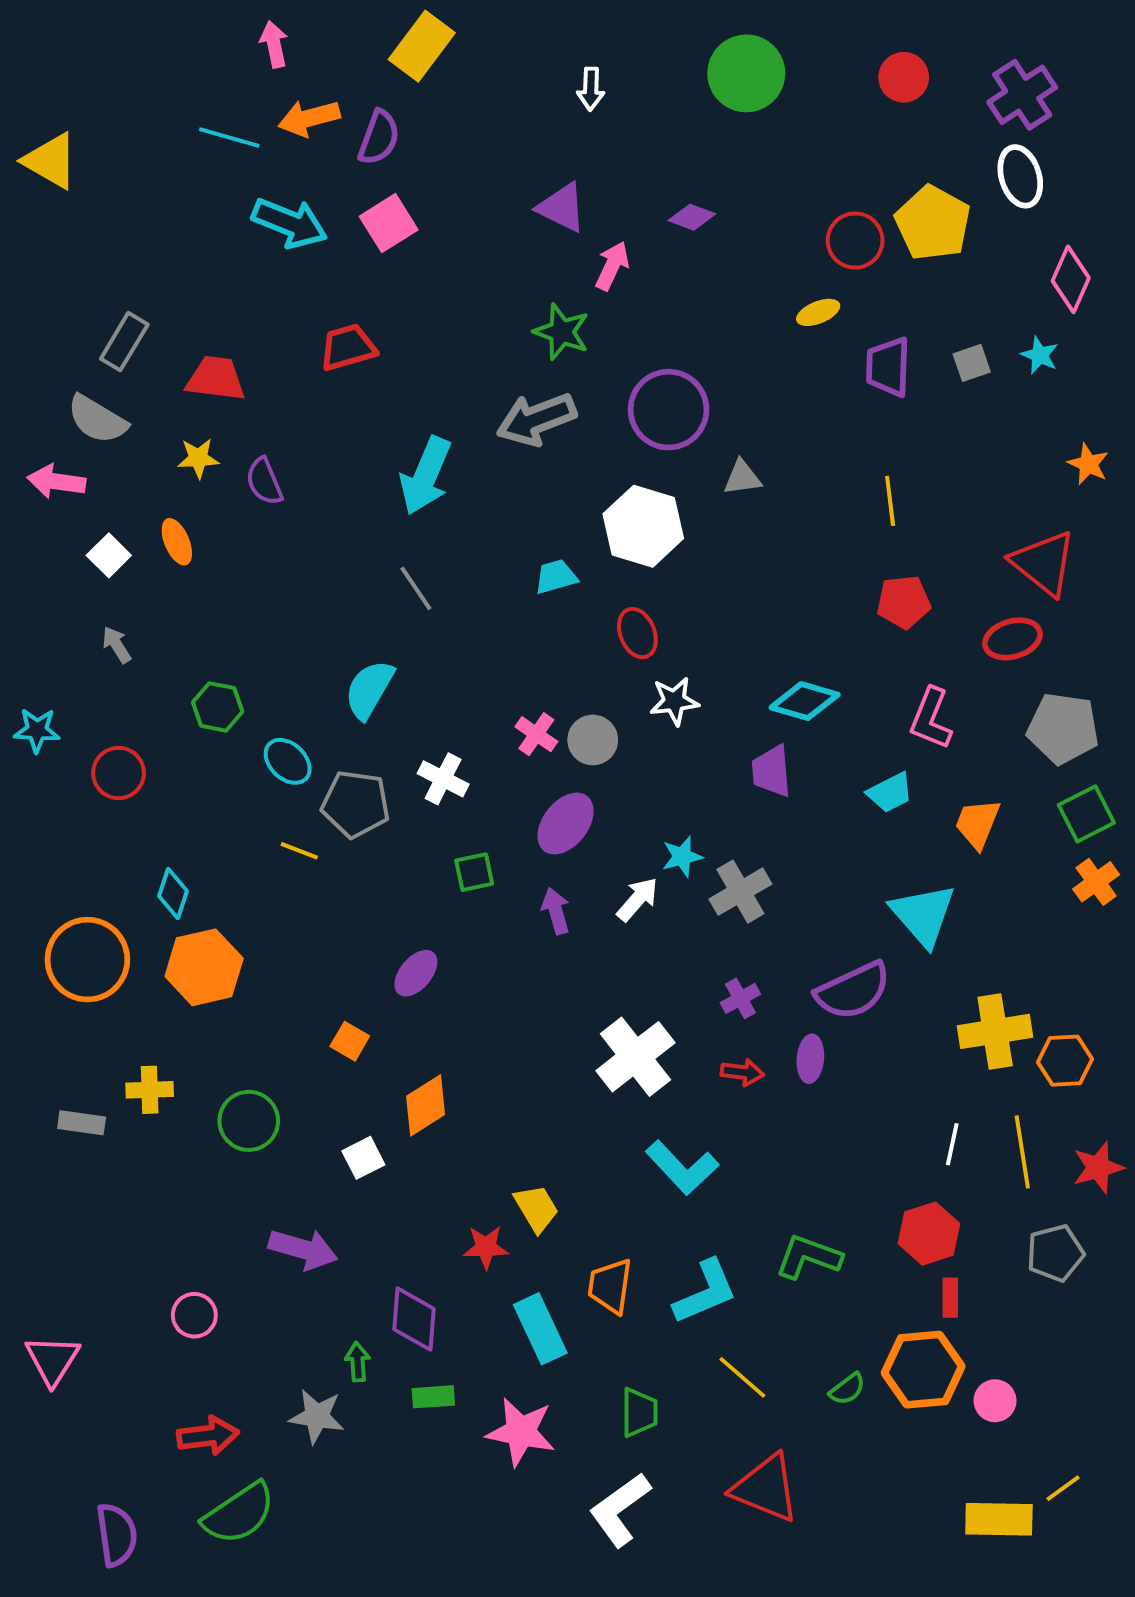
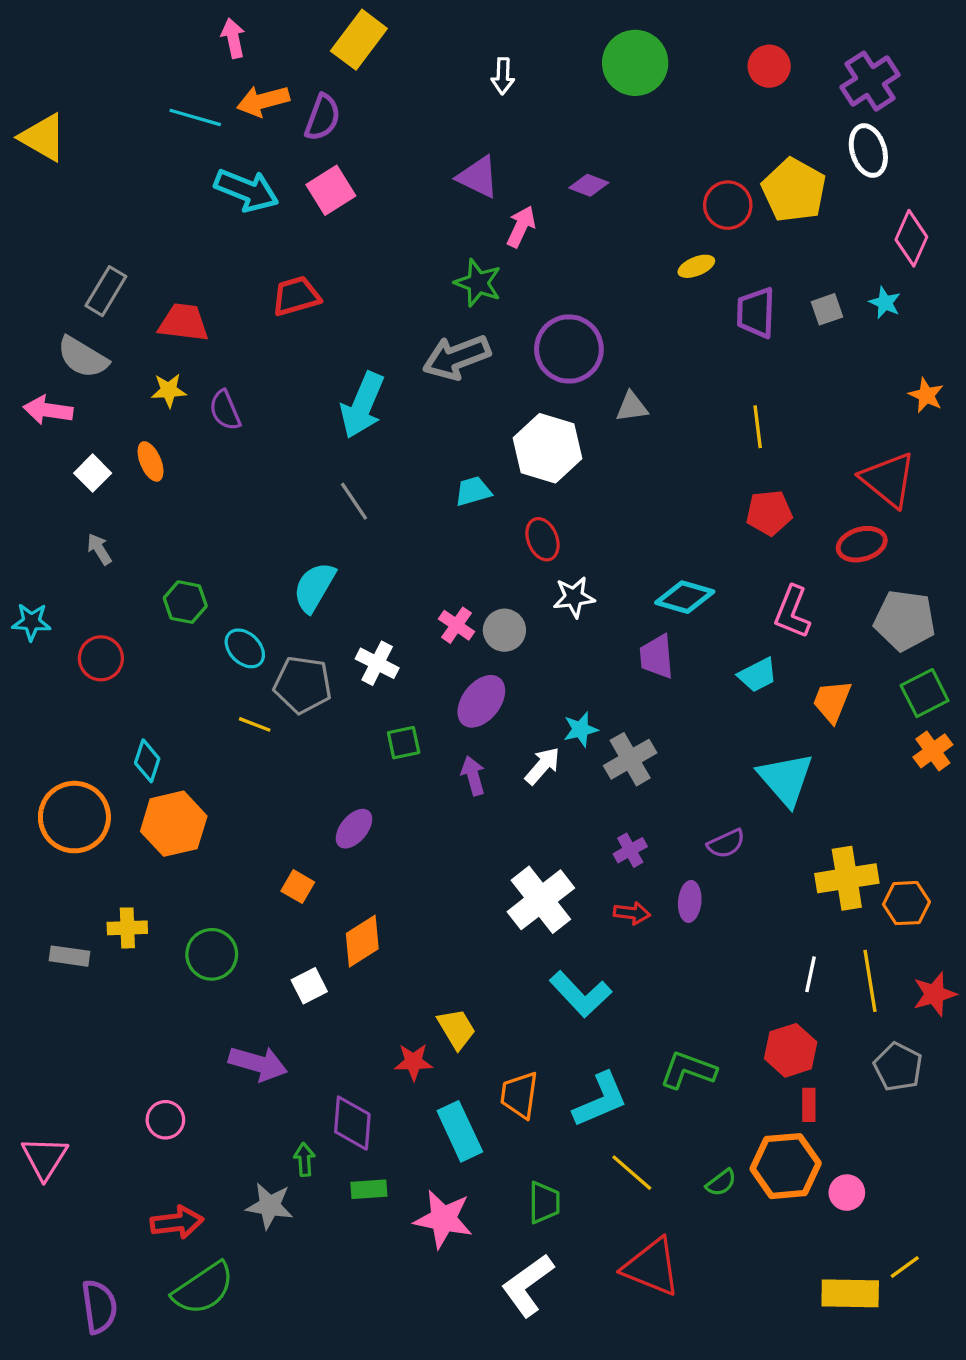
purple semicircle: (853, 991) -> (726, 844), size x0.6
gray pentagon: (1055, 1253) -> (898, 1067), turned -30

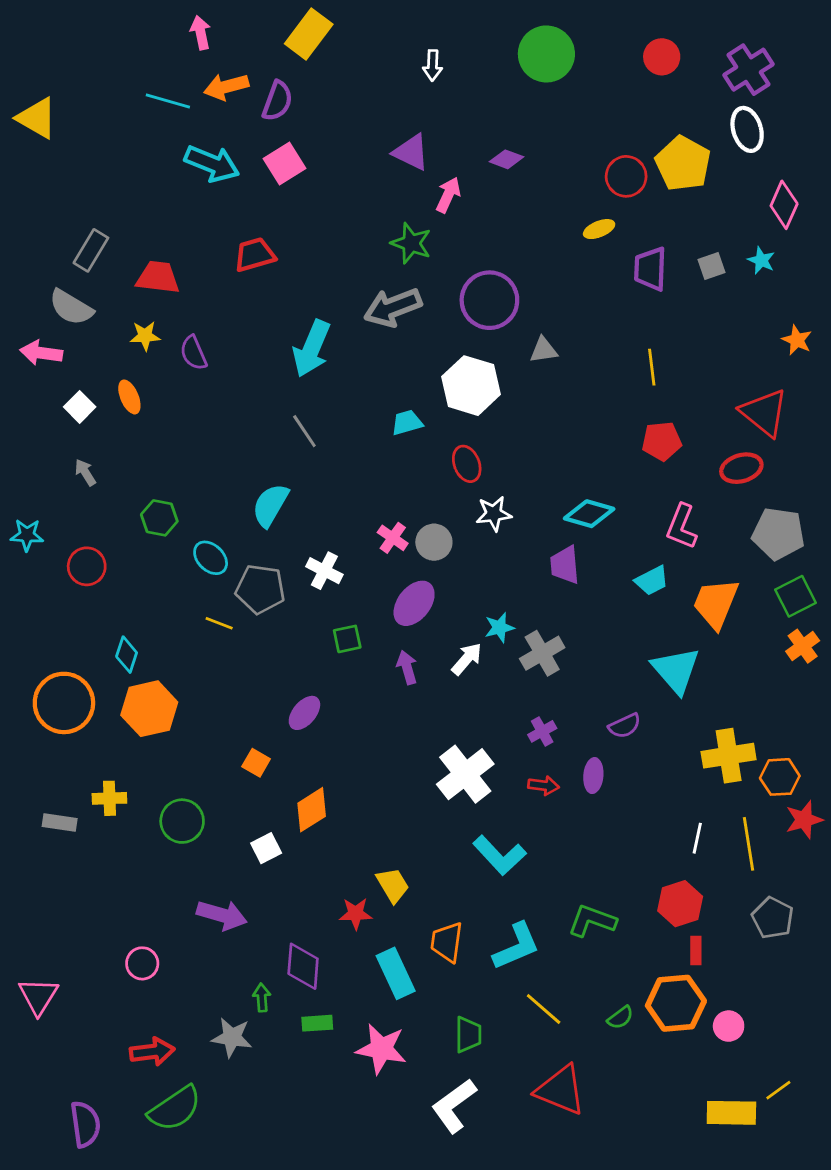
orange trapezoid: (832, 701) -> (716, 603), size x1.4
red star: (935, 994) -> (804, 820), moved

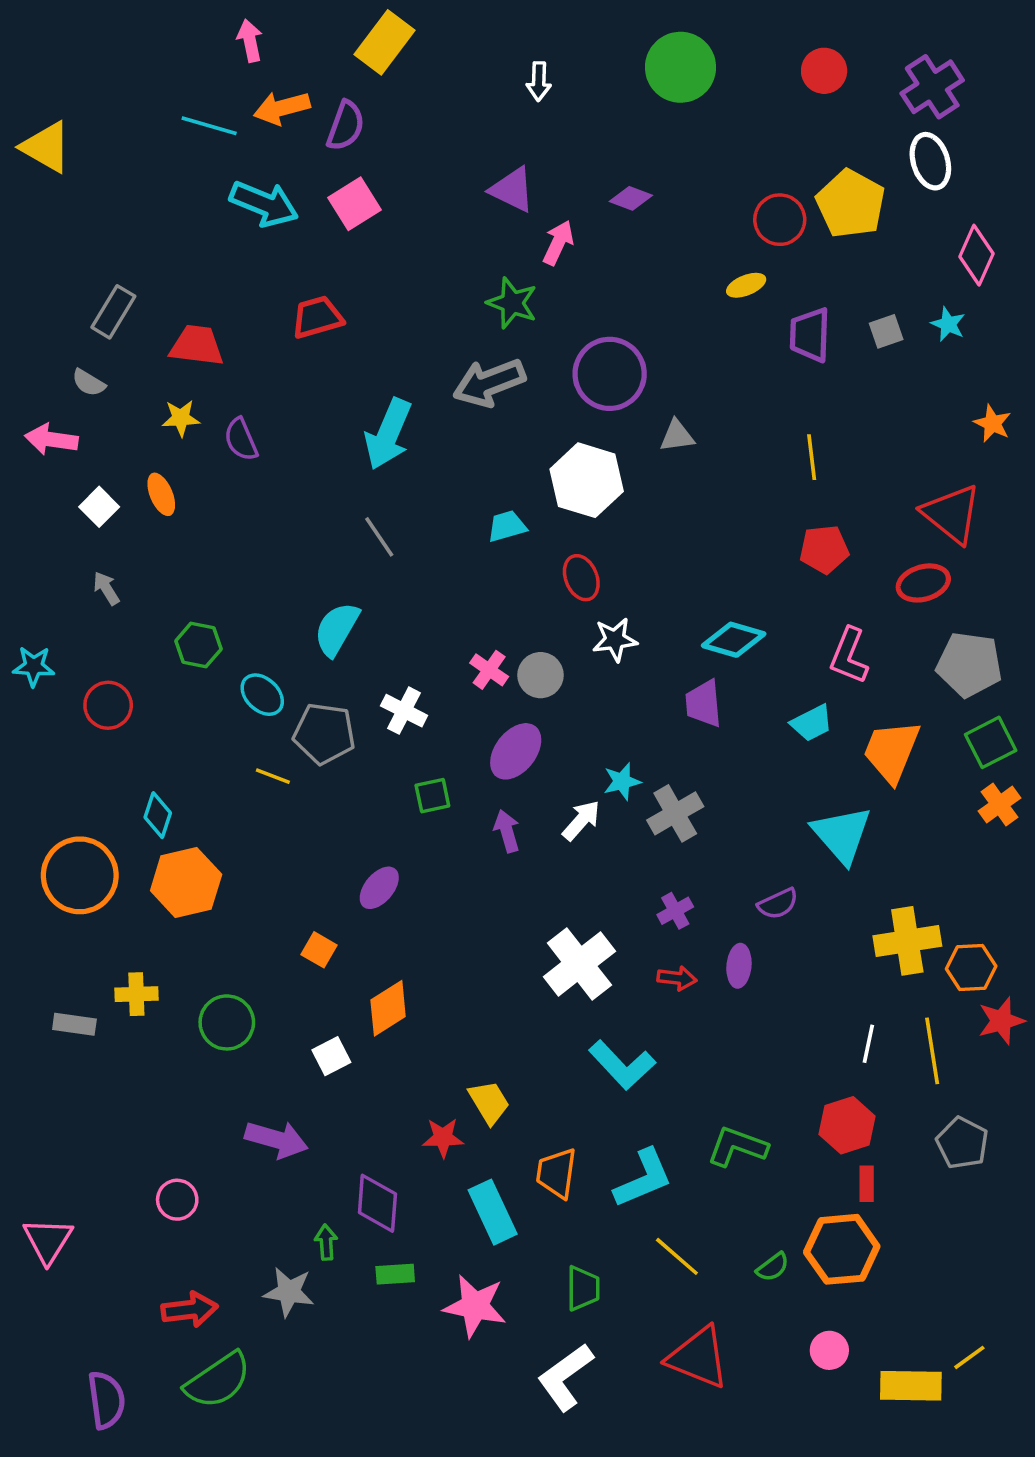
gray semicircle: (71, 307) -> (89, 383), size x0.6
pink circle: (729, 1026) -> (829, 1350), moved

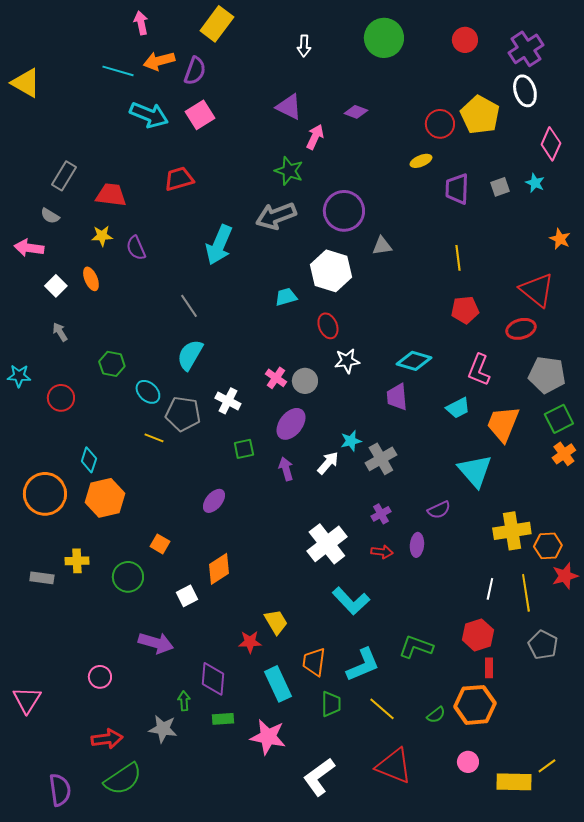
gray line: (379, 537) -> (189, 306), moved
orange square: (319, 950) -> (160, 544), moved
green trapezoid: (583, 1288) -> (331, 704), moved

